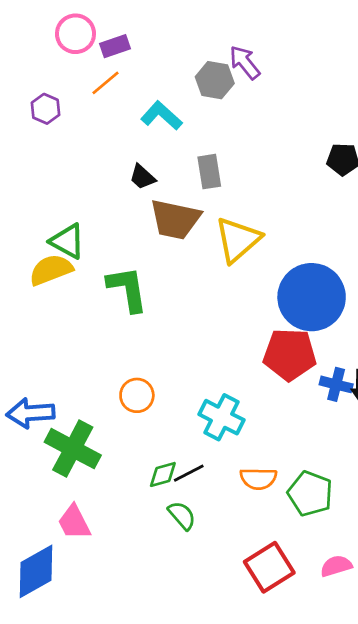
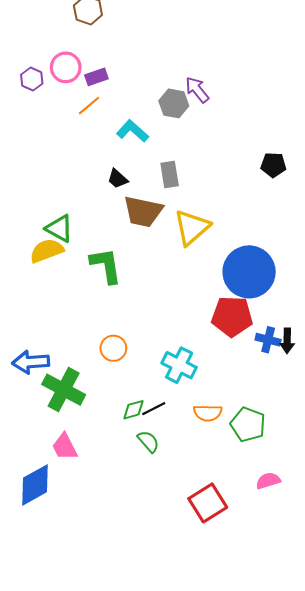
purple hexagon: (45, 109) -> (32, 79), moved
red square: (269, 567) -> (208, 503), moved

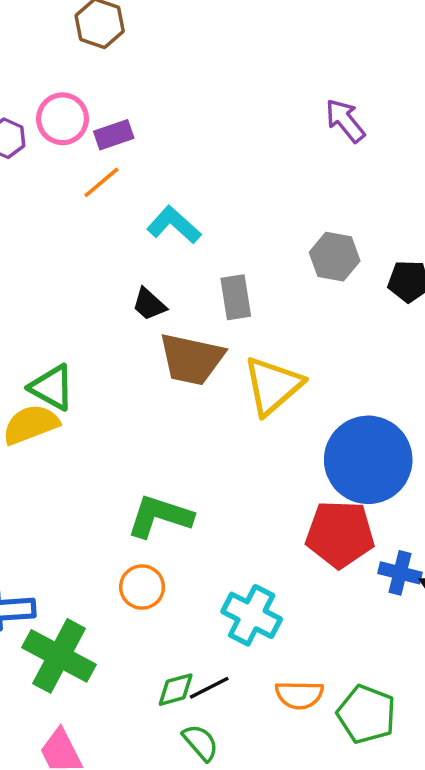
purple arrow: (197, 90) -> (345, 121), moved
gray hexagon: (174, 103) -> (335, 257), moved
green L-shape: (106, 266) -> (160, 516), moved, turned -63

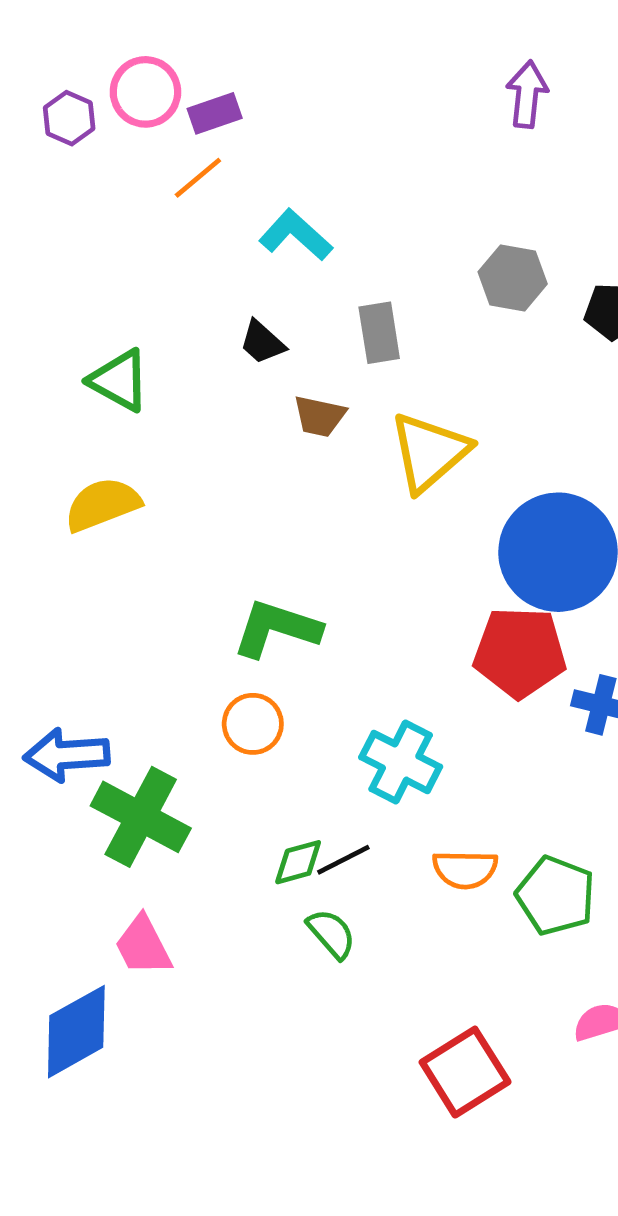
purple arrow: (345, 121) -> (527, 94), turned 45
brown trapezoid: (192, 359) -> (320, 416), size x0.6
green triangle: (52, 387) -> (119, 380), moved

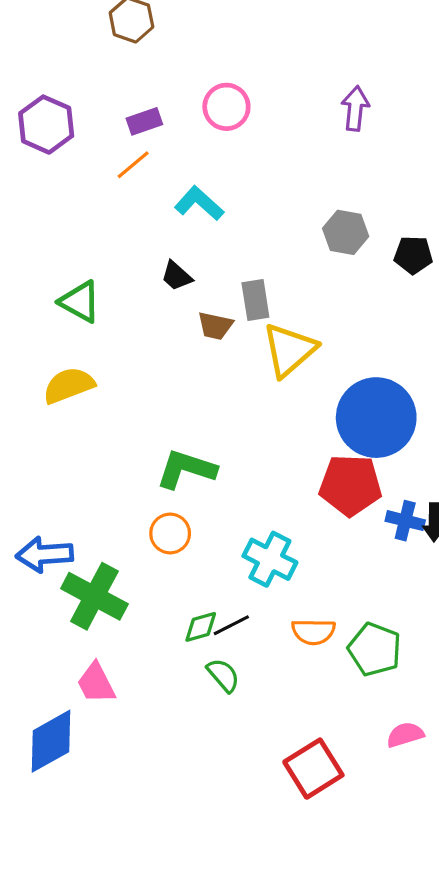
pink circle: (145, 92) -> (226, 107), moved
purple hexagon: (69, 118) -> (46, 125), size x1.6
gray rectangle: (379, 333) -> (255, 300), moved

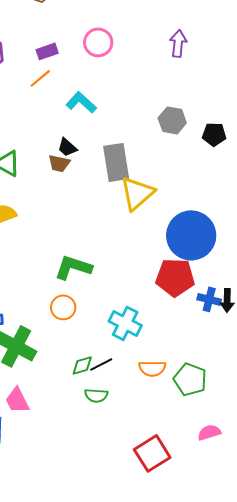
gray rectangle: (255, 300) -> (116, 162), size x1.5
brown trapezoid: (215, 326) -> (59, 163), moved
green semicircle: (223, 675) -> (96, 395), turned 135

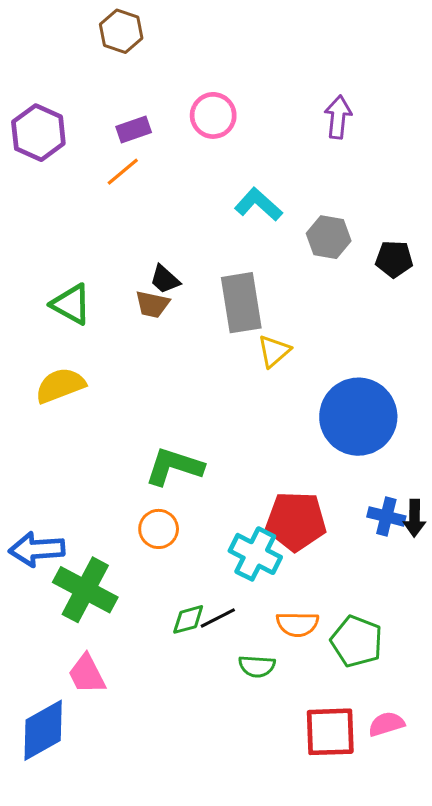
cyan L-shape: (81, 102) -> (258, 204), moved
yellow triangle: (137, 193) -> (274, 351), size x0.6
red pentagon: (175, 277) -> (296, 521), moved
green semicircle: (96, 395) -> (257, 666), moved
red square: (152, 453) -> (330, 732), moved, turned 30

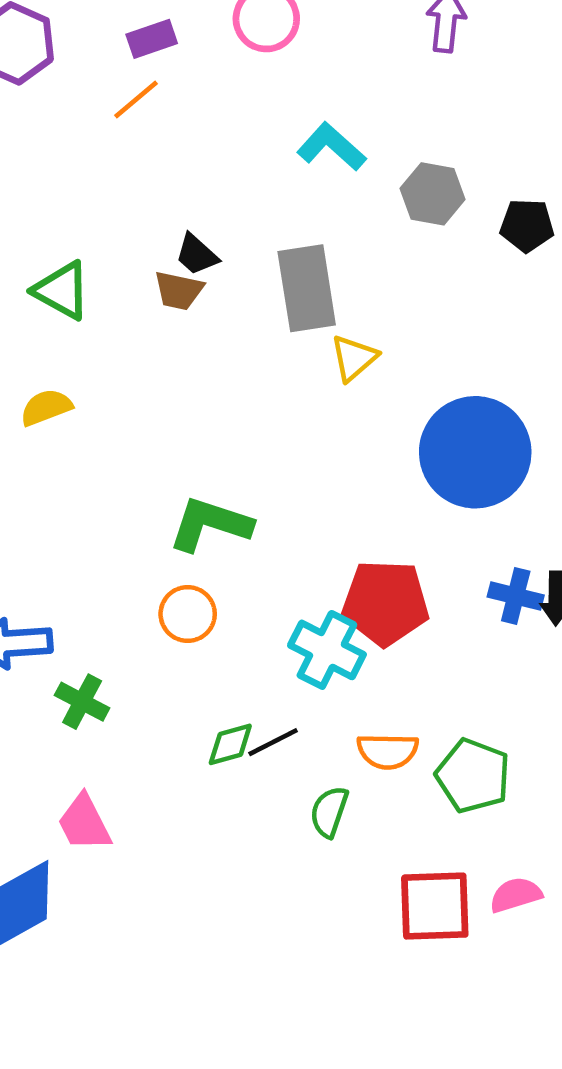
yellow semicircle: (60, 385) -> (46, 407), size x0.7
green cross: (85, 590) -> (82, 702), size x0.6
green semicircle: (257, 666) -> (329, 812), turned 105

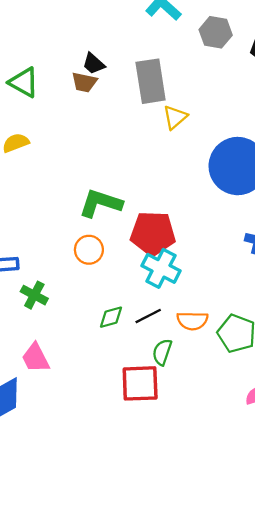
red pentagon: (385, 603) -> (153, 233), moved
black line: (273, 742) -> (148, 316), moved
red square: (435, 906) -> (140, 383), moved

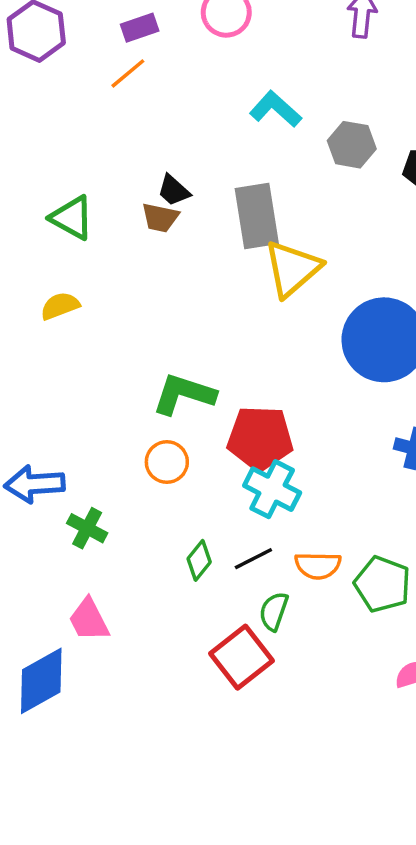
yellow triangle: (175, 117) -> (292, 269), size x1.6
green diamond: (111, 317) -> (199, 560), turned -36
red square: (140, 383) -> (242, 657), turned -36

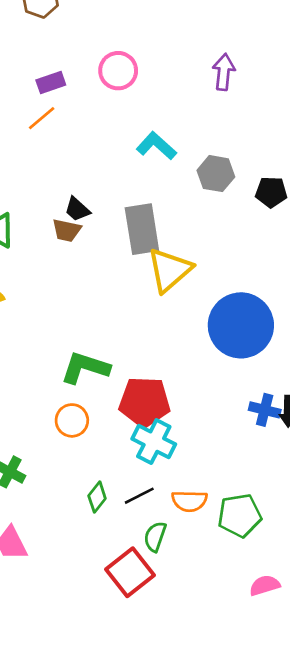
green pentagon: (382, 584) -> (240, 515), turned -30

